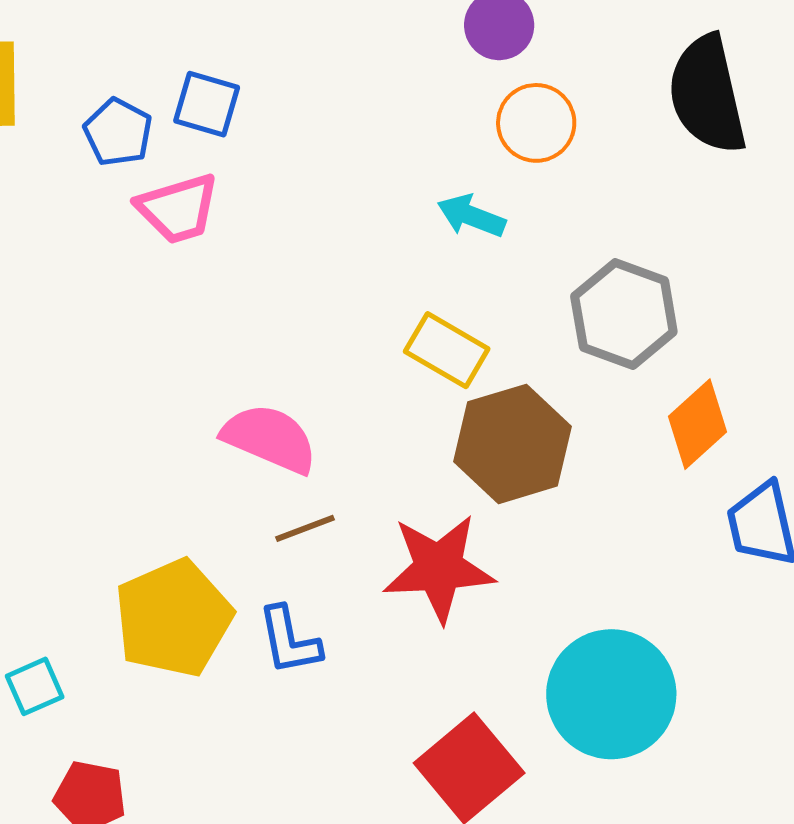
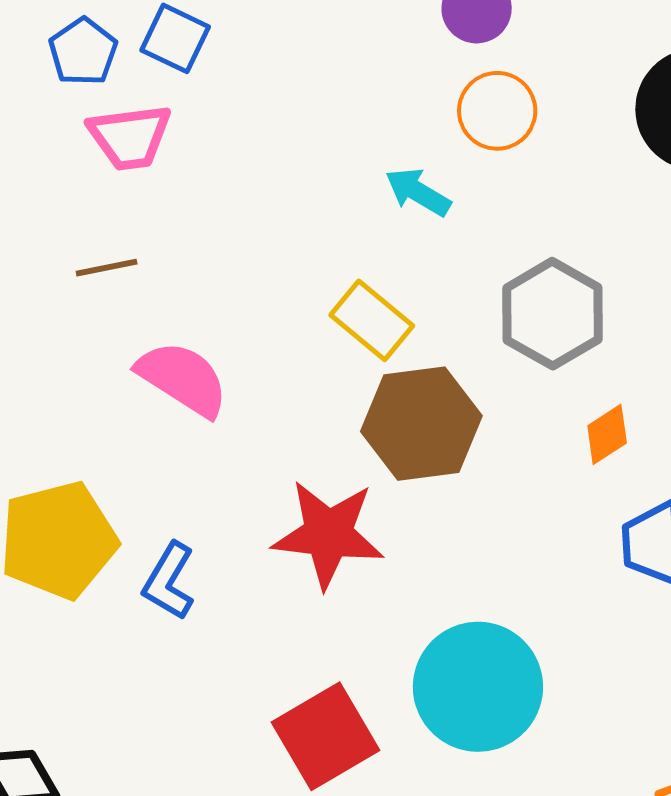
orange diamond: (697, 424) -> (607, 434), size x0.7
brown line: (305, 528) -> (107, 268), moved
blue L-shape: (289, 641) -> (169, 581), turned 32

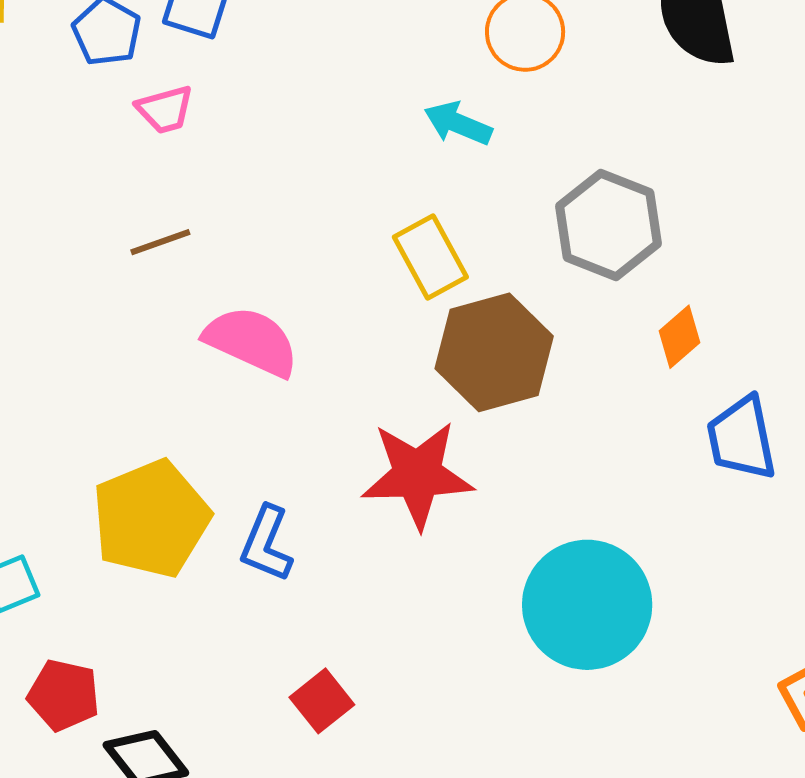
pink trapezoid: (130, 137) -> (165, 109), size x0.7
yellow rectangle: (372, 320) -> (430, 257), turned 30
red square: (326, 736) -> (322, 701), moved, size x0.6

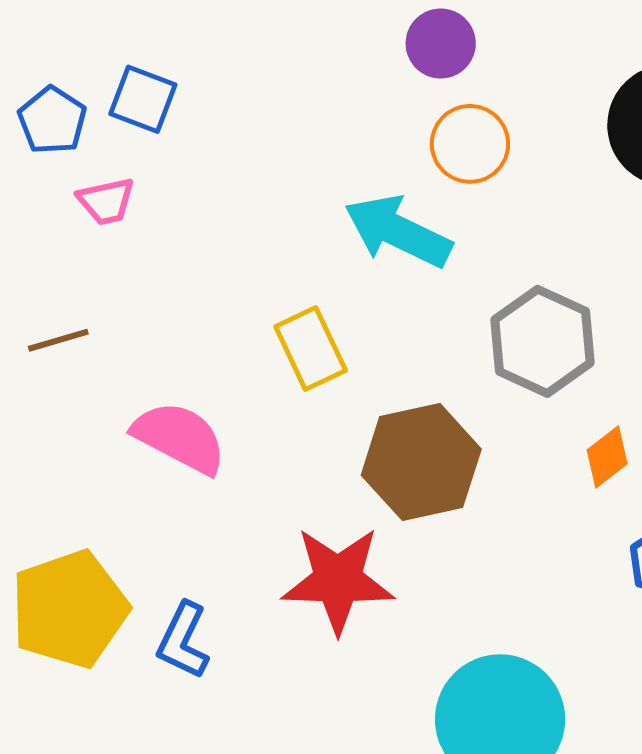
cyan arrow: (458, 123) -> (398, 232), size x1.6
brown line: (160, 242) -> (58, 340), moved
yellow rectangle: (430, 257) -> (311, 349), moved

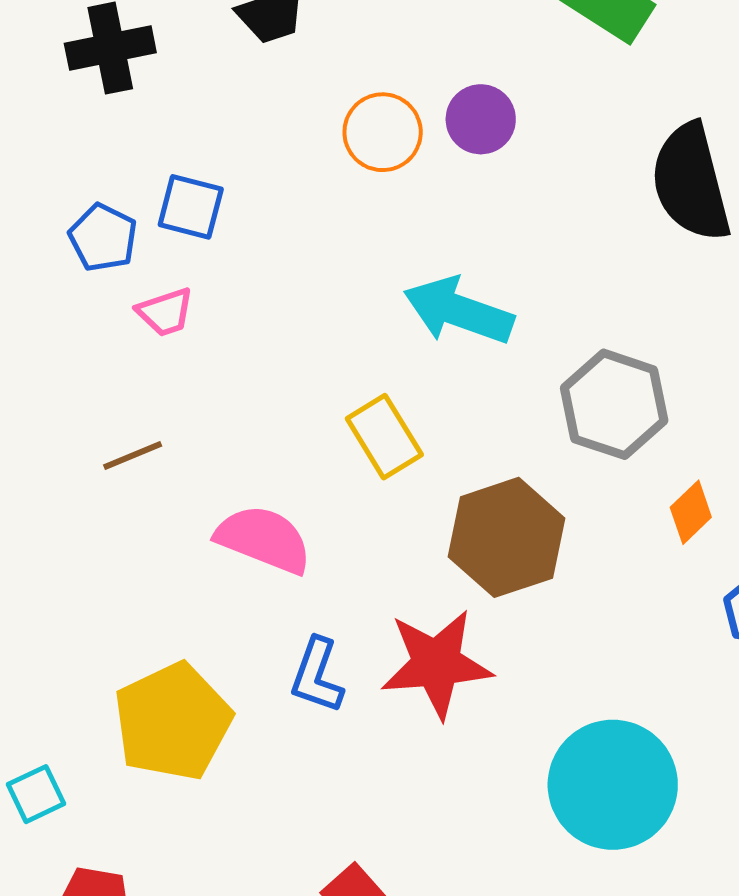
orange circle: (470, 144) -> (383, 132), moved
blue L-shape: (183, 641) -> (317, 675), moved

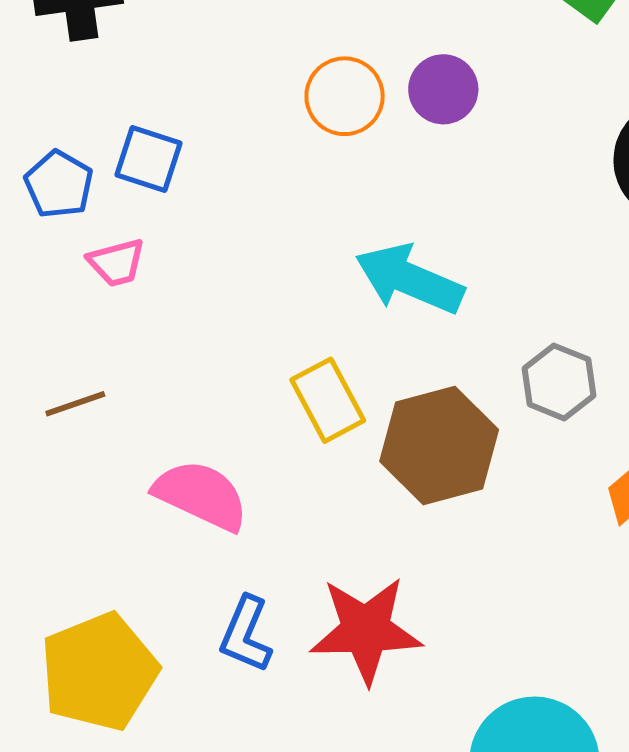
gray hexagon: (614, 404) -> (559, 382), size x0.7
brown hexagon: (507, 537) -> (439, 445), moved

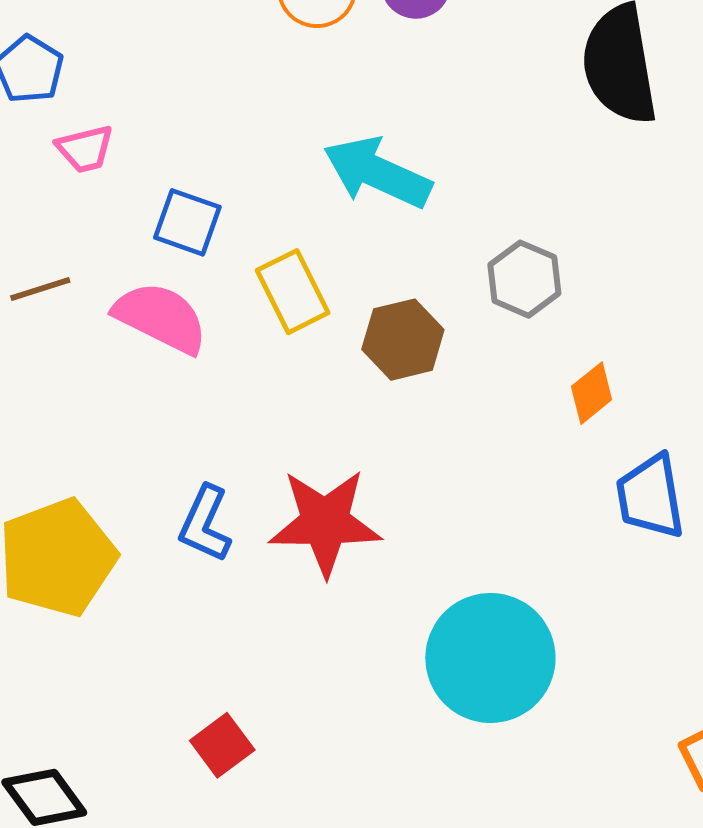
blue square: (148, 159) -> (187, 222), moved
brown hexagon: (439, 445) -> (403, 340), size x0.7
pink semicircle: (201, 495) -> (161, 318), moved

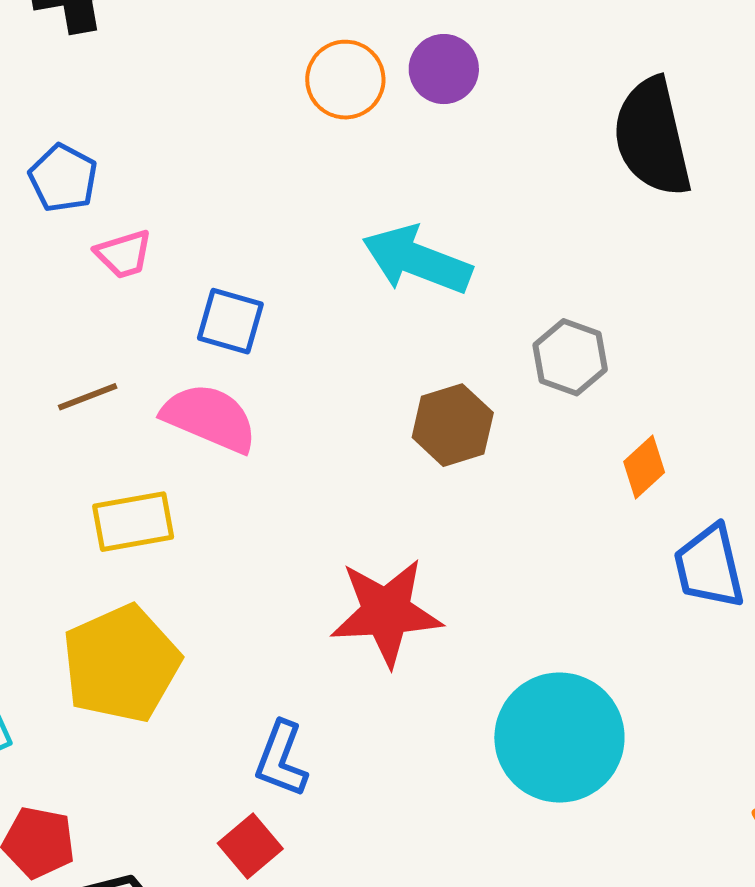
yellow rectangle: (293, 292) -> (133, 522), moved, turned -70
blue L-shape: (205, 524) -> (281, 759), moved
red square: (222, 745) -> (250, 846), moved

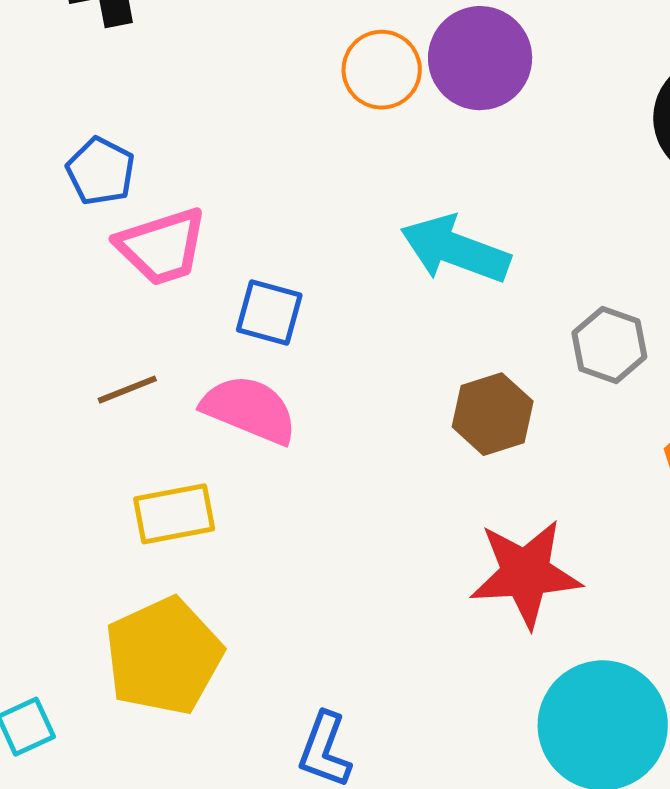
purple circle: (444, 69) -> (480, 58), size x1.5
pink trapezoid: (124, 254) -> (162, 247), size x1.6
red star: (386, 612) -> (525, 573), moved

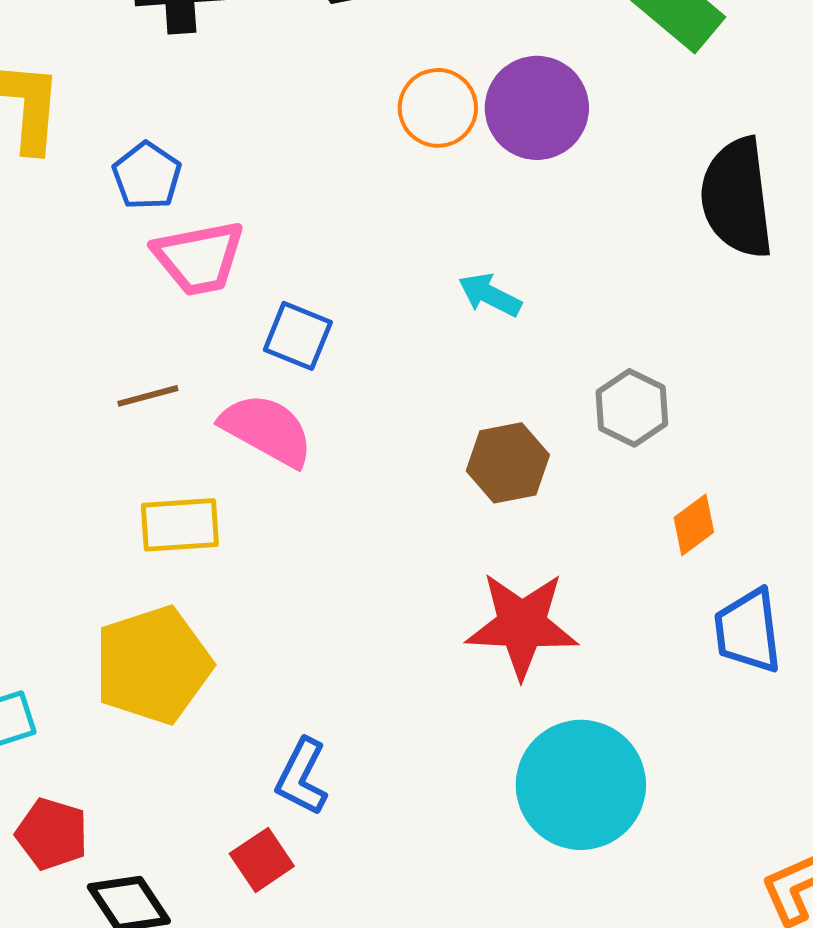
cyan arrow: (455, 249) -> (490, 295), size x0.6

